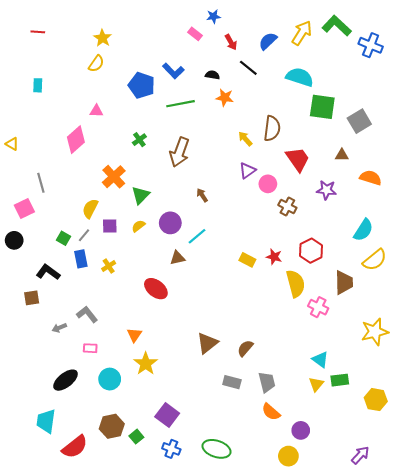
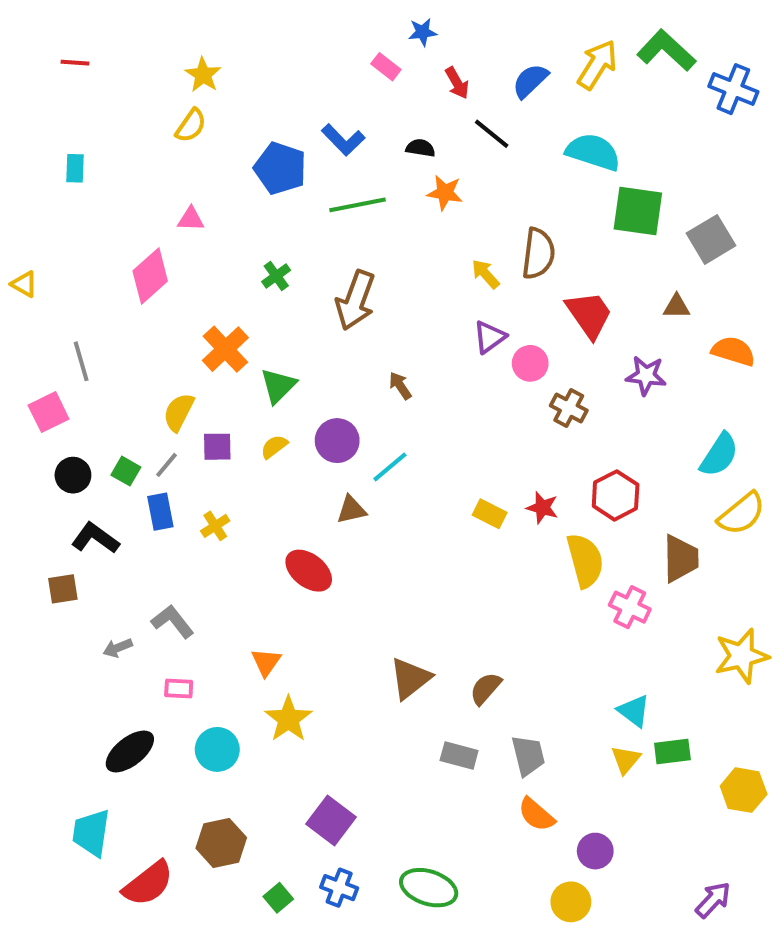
black circle: (14, 240) -> (73, 475), moved
green square: (136, 437) -> (278, 898), moved

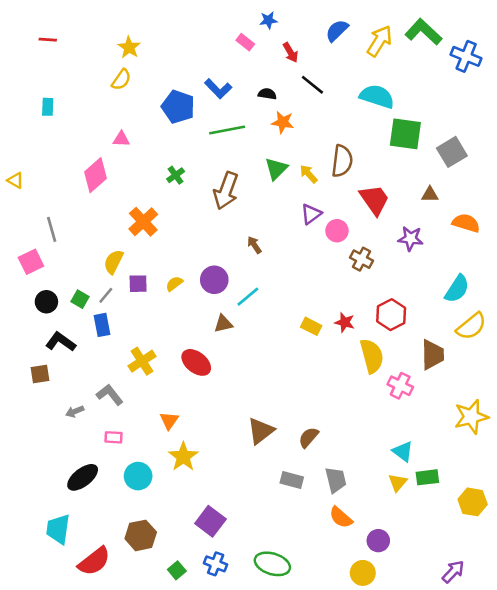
blue semicircle: (530, 81) -> (337, 31), moved
green triangle: (278, 386) -> (276, 169), moved
yellow cross: (215, 526) -> (142, 361), moved, size x1.5

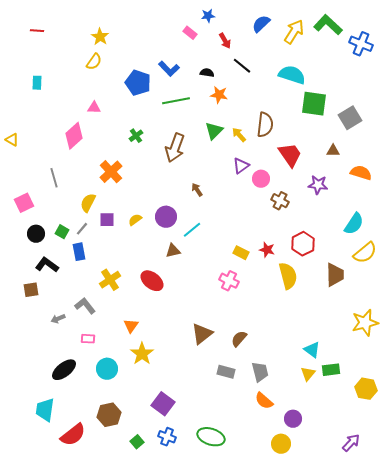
gray line: (52, 229) -> (54, 178), moved
pink cross: (400, 386) -> (229, 281), moved

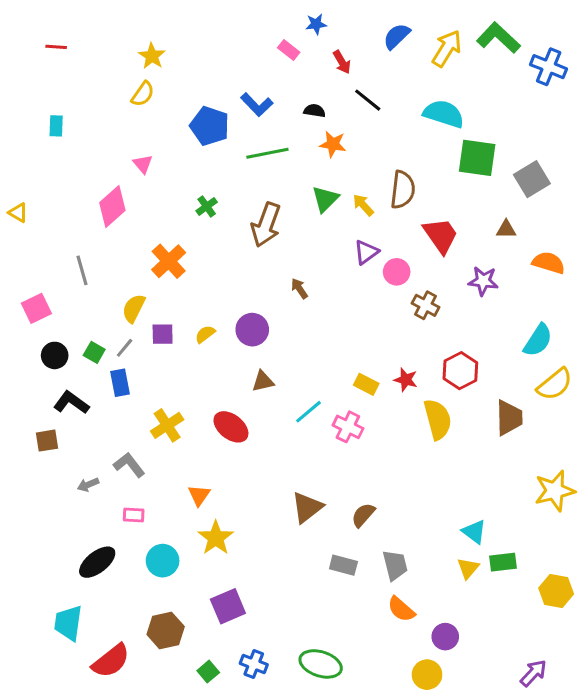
pink triangle: (94, 108) -> (143, 164), turned 48
cyan line: (192, 230) -> (308, 412), moved
purple square: (163, 404) -> (228, 606), moved, turned 30

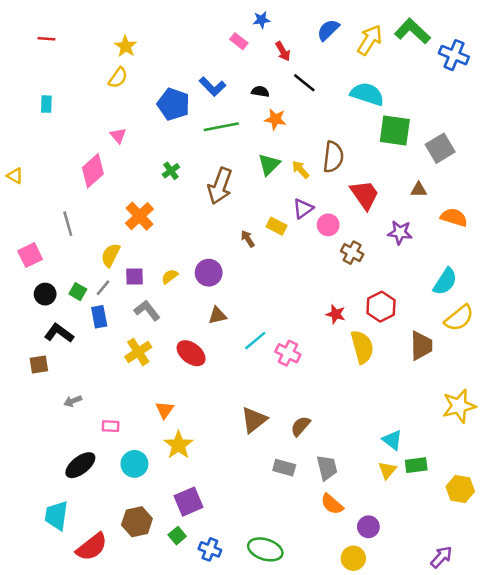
yellow rectangle: (366, 384) -> (277, 226), moved
gray L-shape: (129, 465) -> (147, 310), moved
green square: (208, 672) -> (177, 536), moved

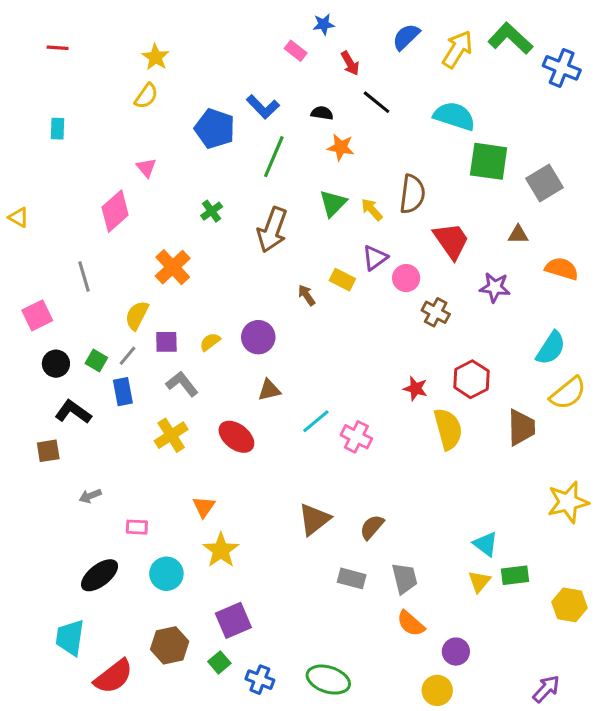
green line: (221, 127) -> (274, 157), turned -56

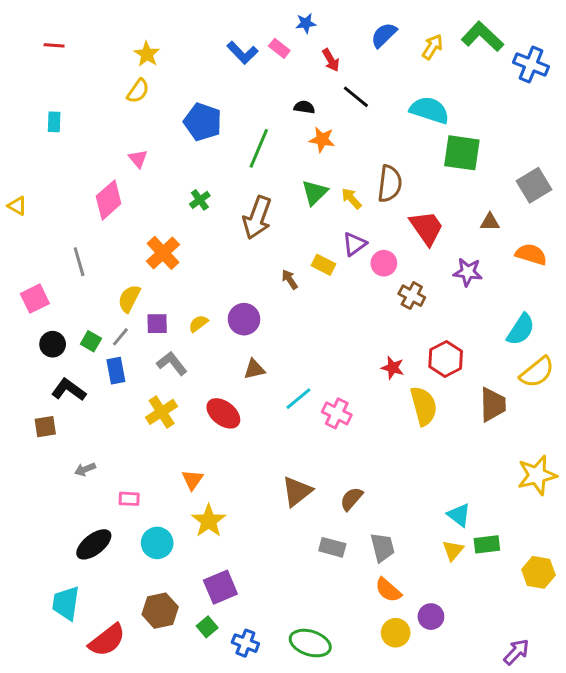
yellow arrow: (457, 49) -> (432, 47), size x0.7
blue L-shape: (263, 107) -> (243, 53), moved
gray square: (545, 183) -> (534, 185), moved
yellow circle: (437, 690) -> (396, 633), moved

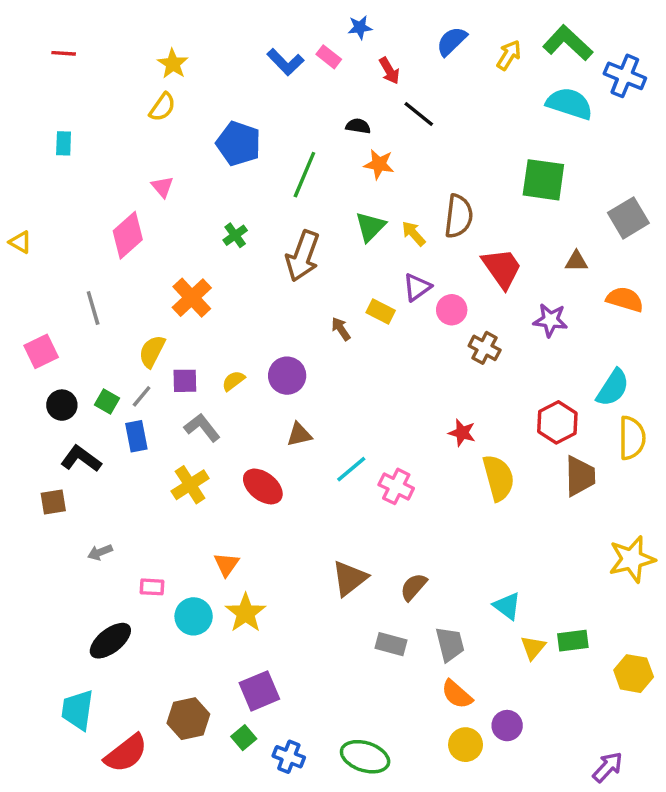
cyan semicircle: (429, 110) -> (569, 104), moved
red hexagon: (446, 359) -> (557, 422), moved
yellow semicircle: (537, 372) -> (632, 438), turned -51
cyan triangle: (459, 515) -> (507, 606), moved
cyan circle: (157, 543) -> (194, 616), moved

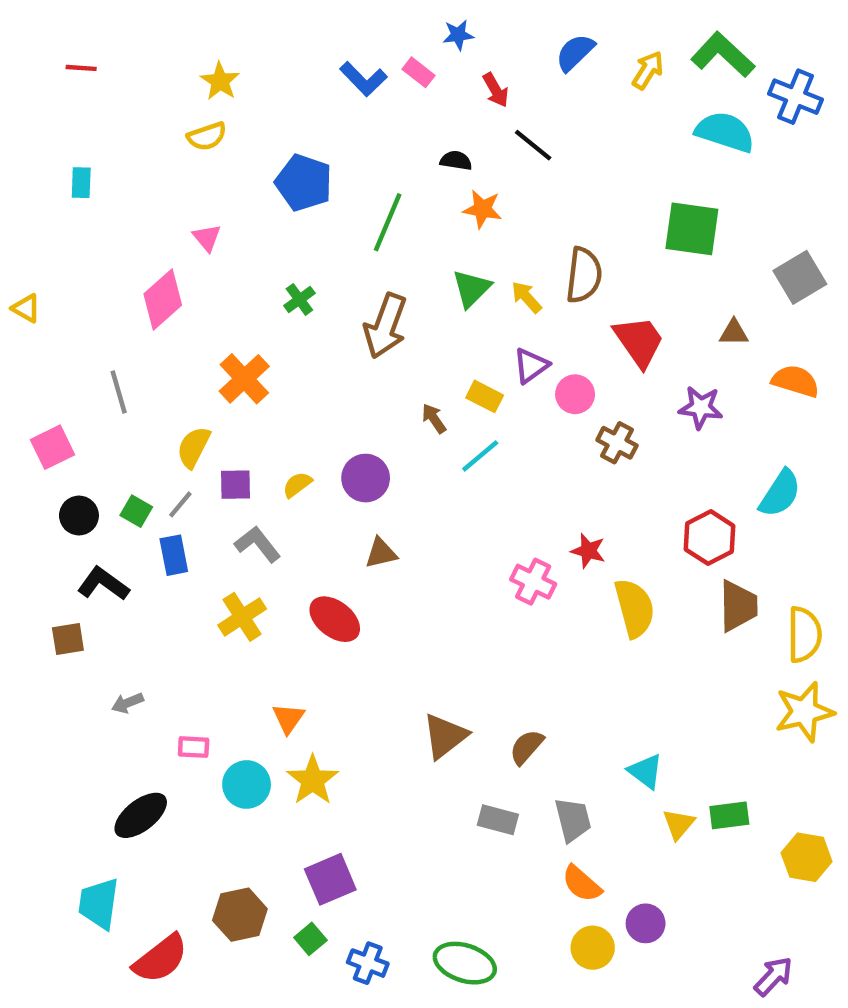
yellow semicircle: (162, 107) -> (207, 136), turned 36
yellow semicircle: (632, 438) -> (804, 635), moved
cyan line: (351, 469) -> (480, 456), moved
pink cross: (396, 486) -> (533, 582), moved

